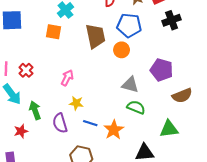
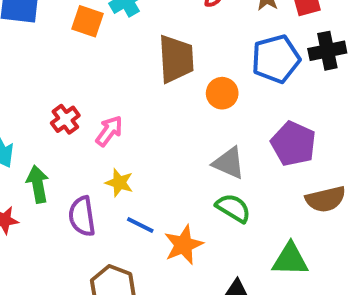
blue pentagon: (129, 25) -> (276, 59), moved, turned -30
orange square: (53, 32) -> (87, 21), moved
red cross: (26, 70) -> (65, 119), moved

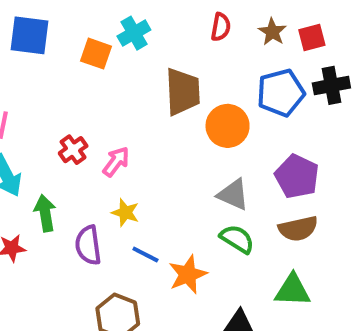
orange circle: (222, 93) -> (228, 126), size x1.4
brown semicircle: (326, 199) -> (298, 229), moved

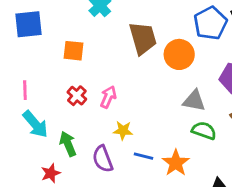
orange square: (96, 54) -> (73, 51), moved

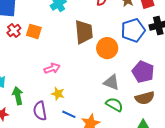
red cross: (77, 96) -> (14, 30), moved
pink arrow: (108, 97) -> (52, 68), turned 35

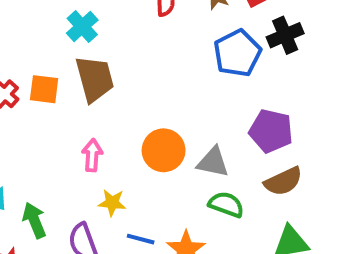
brown trapezoid: (84, 32) -> (95, 79), moved
orange circle: (107, 48) -> (164, 150), moved
pink arrow: (52, 68) -> (92, 155), turned -56

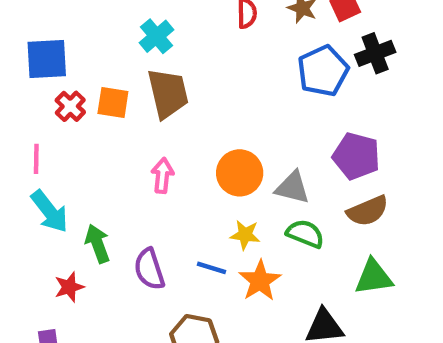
yellow star: (112, 203) -> (245, 235), moved

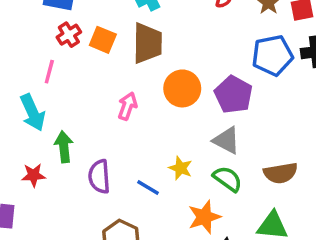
purple pentagon: (356, 156) -> (233, 95), moved
pink line: (36, 159) -> (49, 72), moved
orange circle: (240, 173) -> (182, 88), moved
orange star: (260, 281) -> (204, 217), moved

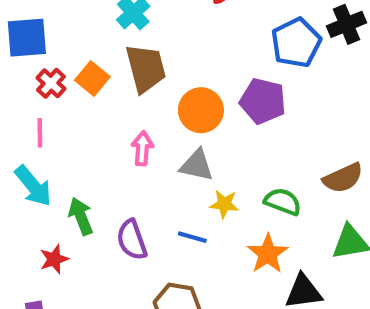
orange square: (103, 40) -> (92, 78), turned 32
gray triangle: (226, 140) -> (197, 165), moved

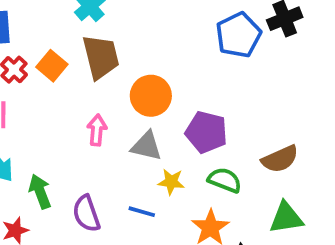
purple pentagon: (263, 101) -> (206, 132), moved

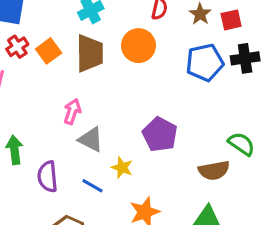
orange circle: (151, 96) -> (138, 46), moved
gray triangle: (146, 146) -> (91, 139), moved
green semicircle: (225, 180) -> (241, 144), moved

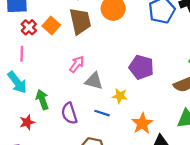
pink arrow: (72, 111) -> (77, 64), turned 30

